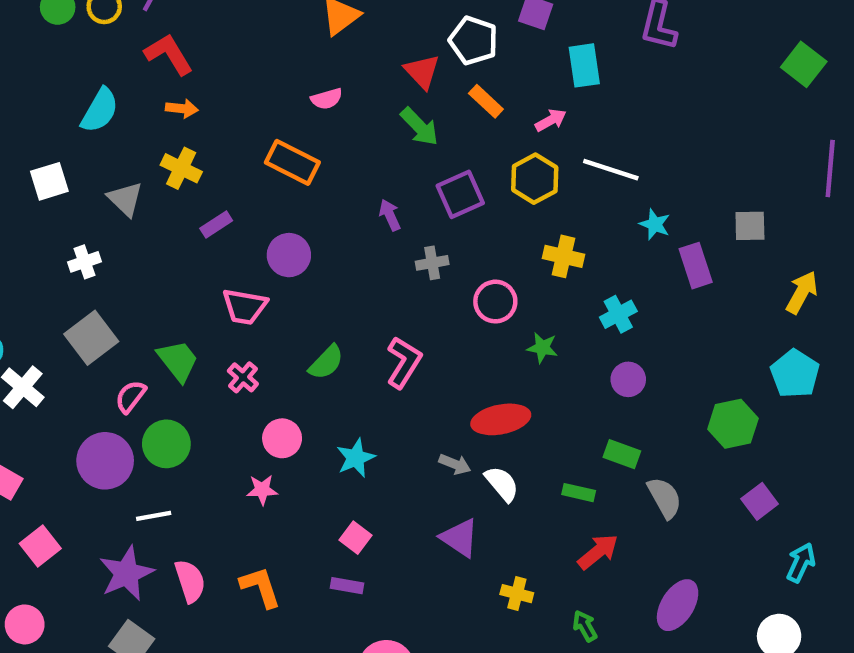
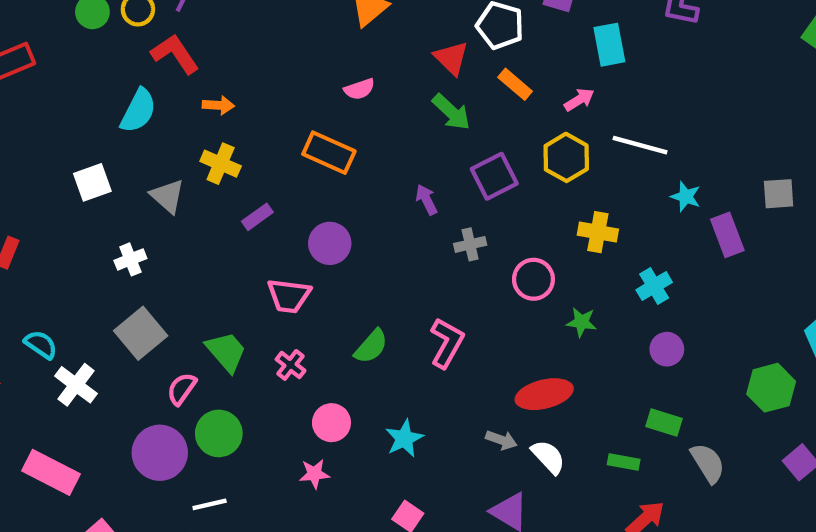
red L-shape: (169, 54) -> (175, 54), moved

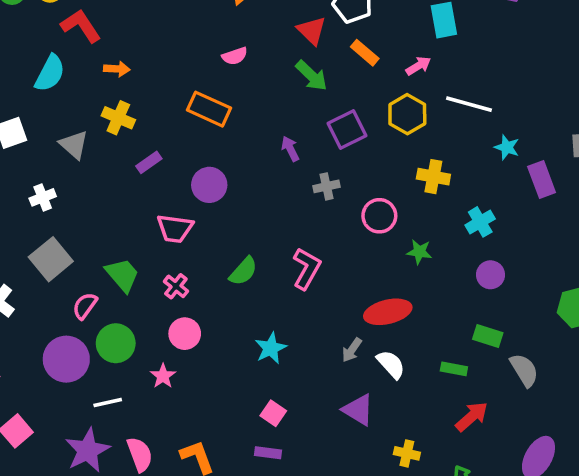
pink circle: (331, 423) -> (185, 334), moved
gray arrow: (501, 440) -> (352, 350), turned 105
pink star: (314, 474) -> (163, 376), moved, turned -30

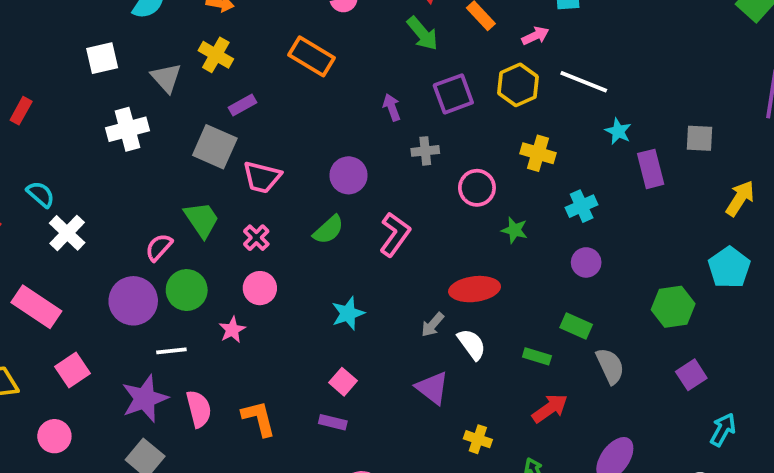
purple circle: (209, 185) -> (348, 175), moved
white cross: (43, 197) -> (127, 129), size x1.5
gray square: (51, 259) -> (215, 147), moved, turned -33

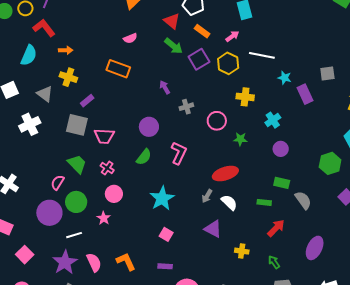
purple square: (453, 94) -> (199, 59), moved
cyan star: (348, 313) -> (162, 198), size x1.4
purple rectangle: (333, 422) -> (165, 266), moved

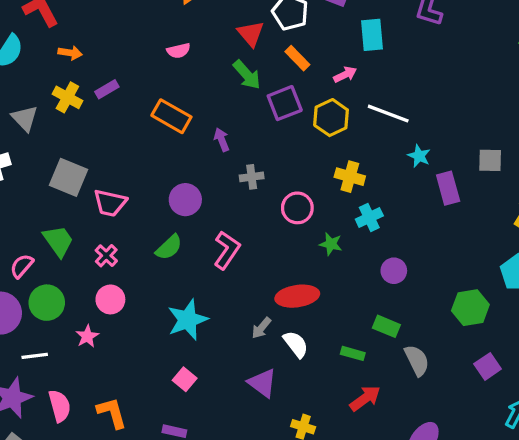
orange rectangle: (118, 69) -> (171, 116), moved
purple rectangle: (87, 101) -> (107, 89), moved
cyan cross: (273, 120) -> (369, 218), moved

